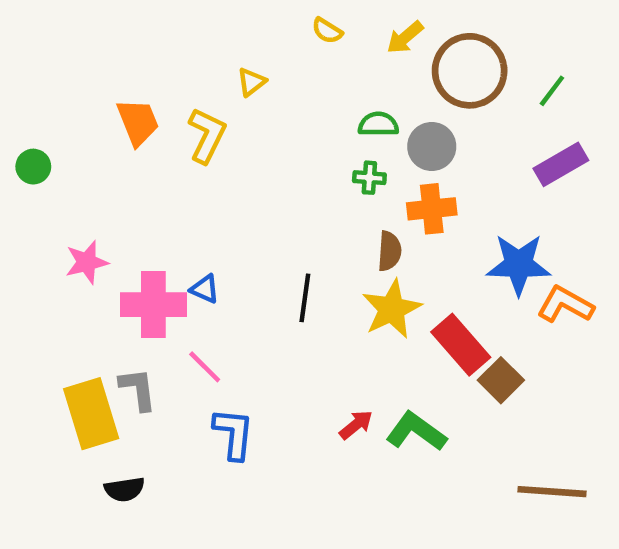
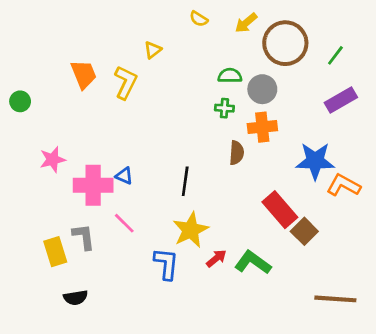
yellow star: (392, 309) -> (191, 230), moved
yellow rectangle: (91, 414) -> (55, 252), size x0.7
blue L-shape: (234, 434) -> (166, 264), moved

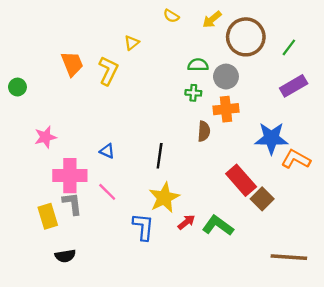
pink cross: (93, 185) -> (70, 176), moved

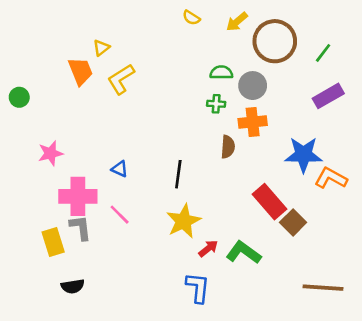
yellow triangle: (132, 43) -> (101, 48), moved
yellow L-shape: (108, 71) -> (121, 79), turned -148
blue L-shape: (143, 227) -> (198, 288), moved

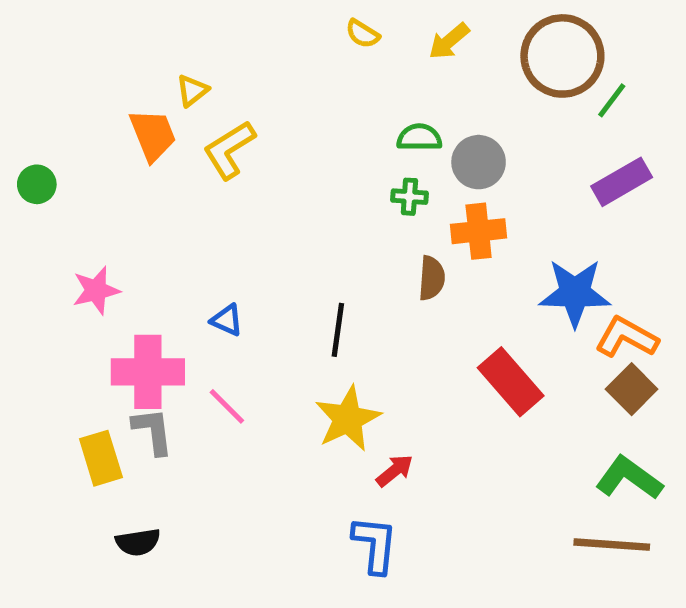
brown circle: (275, 41) -> (562, 56), moved
brown square: (293, 222) -> (632, 389), moved
green L-shape: (243, 252) -> (629, 478), moved

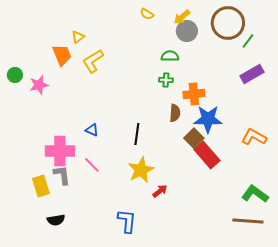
gray circle: (479, 162) -> (187, 31), moved
pink star: (96, 290) -> (39, 85), moved
blue star: (575, 293) -> (208, 119), moved
brown square: (632, 389) -> (194, 138), moved
blue L-shape: (375, 545) -> (127, 221), moved

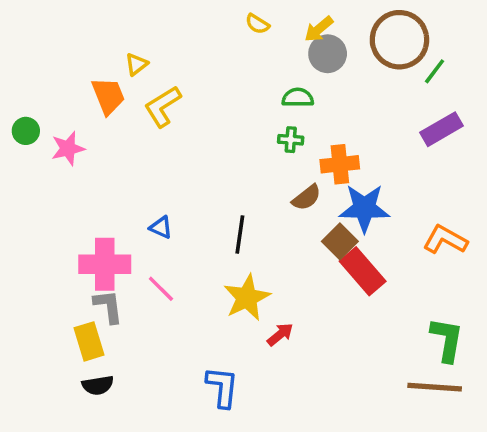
brown semicircle: (175, 113) -> (307, 198), turned 48
yellow rectangle: (41, 186) -> (89, 341), moved
green L-shape: (255, 194) -> (447, 340), turned 64

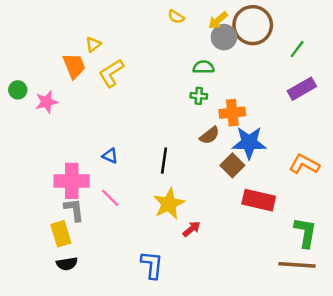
brown circle: (399, 40) -> (253, 25), moved
red rectangle: (363, 271) -> (259, 200), moved, turned -36

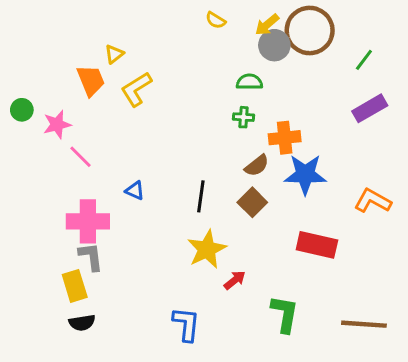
brown square: (232, 165) -> (252, 202), moved
pink line: (110, 198) -> (81, 157), moved
green L-shape: (305, 233) -> (285, 314), moved

